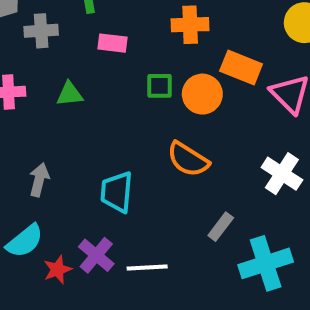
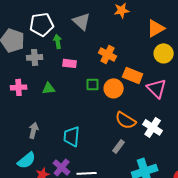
orange cross: (190, 25) -> (108, 54), turned 30
orange semicircle: (188, 159) -> (126, 120), moved
gray rectangle: (221, 227) -> (119, 146), moved

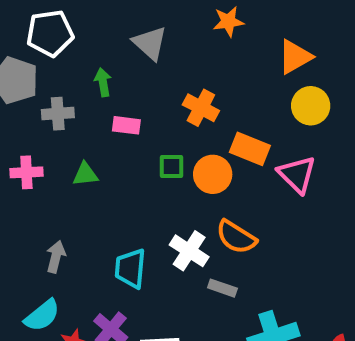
white pentagon: (42, 24) -> (50, 33), moved
white cross: (153, 127) -> (189, 251), moved
gray rectangle: (119, 146) -> (222, 288), turned 72

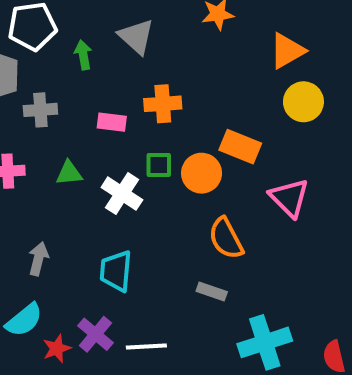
green arrow: (103, 82) -> (83, 55), moved
orange cross: (201, 108) -> (163, 104), moved, turned -32
pink triangle: (297, 174) -> (289, 198), moved
orange semicircle: (236, 237) -> (226, 238), turned 30
white cross: (189, 251) -> (122, 194), moved

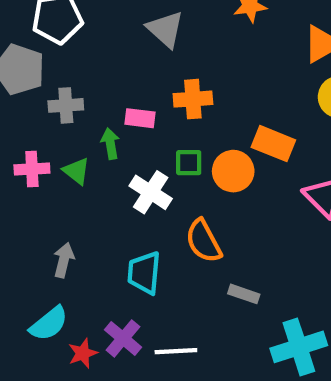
green arrow: (83, 55) -> (110, 144), moved
green triangle: (69, 173) -> (76, 171), moved, turned 44
orange semicircle: (226, 238) -> (203, 241), moved

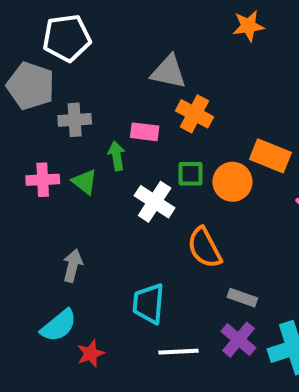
gray triangle: (165, 29) -> (169, 72), moved, turned -30
orange cross: (193, 99) -> (195, 114), turned 32
cyan trapezoid: (144, 273) -> (149, 304), moved
purple cross: (123, 338) -> (238, 340), moved

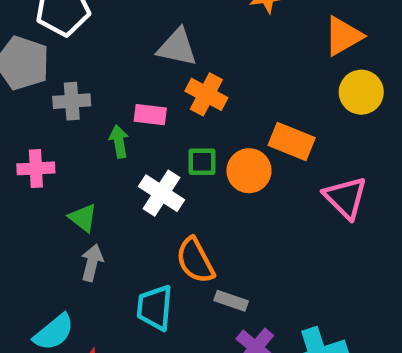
green triangle: (85, 182) -> (83, 218), moved
orange semicircle: (204, 248) -> (195, 260), moved
gray arrow: (73, 266) -> (92, 263), moved
gray rectangle: (242, 298) -> (231, 301), moved

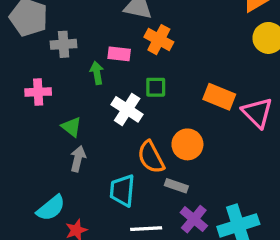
orange rectangle: (292, 142) -> (219, 97), moved
orange circle: (249, 171) -> (187, 144), moved

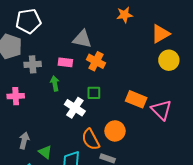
pink rectangle: (119, 54) -> (65, 62), moved
green triangle: (71, 127) -> (45, 152), moved
gray arrow: (78, 159) -> (24, 140), moved

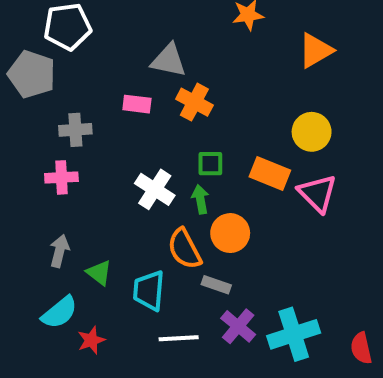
yellow circle: (169, 60) -> (312, 132), moved
gray cross: (33, 64) -> (75, 130), moved
green arrow: (55, 83) -> (200, 199), moved
green square: (94, 93) -> (210, 164), moved
pink cross: (16, 96) -> (61, 177), moved

